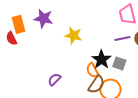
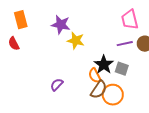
purple star: (43, 18) -> (61, 25), moved
orange rectangle: (18, 24) -> (21, 20), moved

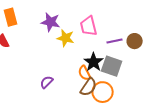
pink trapezoid: (130, 20) -> (89, 26), moved
gray square: (122, 69) -> (112, 66), size x1.5

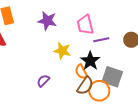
yellow star: (66, 38) -> (62, 51), moved
purple line: (115, 41) -> (101, 40), moved
gray square: (112, 66) -> (112, 77), moved

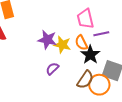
purple star: (47, 21) -> (47, 40), moved
orange semicircle: (81, 72) -> (81, 43), moved
purple semicircle: (43, 81) -> (52, 69), moved

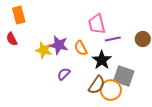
orange semicircle: (81, 43) -> (81, 48), moved
yellow star: (62, 45) -> (44, 50), moved

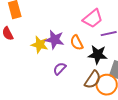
pink trapezoid: (97, 24) -> (93, 19), turned -115
black star: (102, 60) -> (98, 55), turned -30

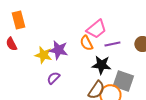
orange semicircle: (77, 43) -> (86, 43), moved
purple semicircle: (60, 69) -> (53, 78), moved

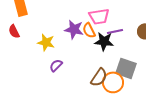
pink trapezoid: (96, 29) -> (99, 16), turned 30
purple star: (58, 50) -> (74, 29), moved
black star: (101, 65) -> (104, 41), moved

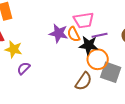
yellow star: (46, 42) -> (14, 49), moved
purple semicircle: (56, 65) -> (24, 68), moved
orange circle: (113, 82) -> (98, 59), moved

